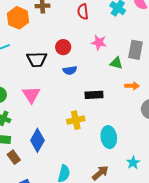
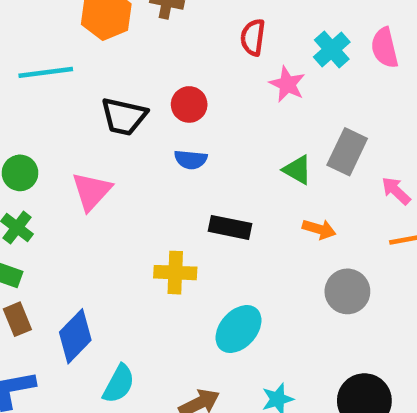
pink star: (99, 42) -> (287, 84), moved
cyan ellipse: (109, 137) -> (238, 329), turned 35
blue diamond: (37, 140) -> (75, 336), moved

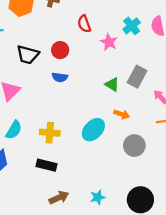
red semicircle: (253, 37) -> (84, 24), moved, turned -30
black rectangle: (230, 227) -> (46, 165), moved
cyan ellipse: (238, 329) -> (93, 130), moved
cyan semicircle: (119, 384) -> (14, 130), moved

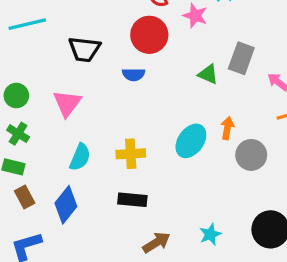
red circle: (60, 50) -> (149, 35), moved, size x1.5
orange arrow: (122, 114) -> (227, 128), moved, turned -91

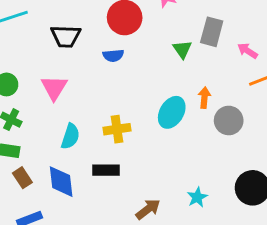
green triangle: (208, 74) -> (182, 49), turned 36
black rectangle: (132, 200) -> (106, 170), moved
blue diamond: (66, 205) -> (61, 182), turned -40

